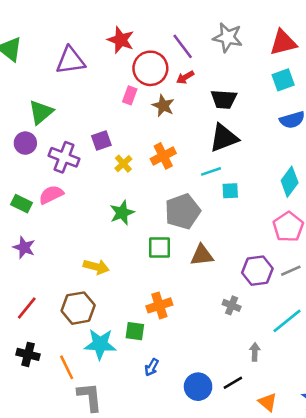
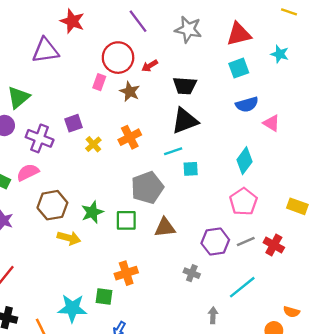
red star: (121, 40) -> (72, 21), moved
purple line: (183, 46) -> (138, 21), moved
green star: (122, 213) -> (92, 212), moved
brown hexagon: (78, 308) -> (52, 205), moved

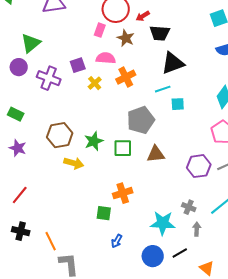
black trapezoid: (185, 86) -> (160, 33), moved
pink semicircle: (28, 172) -> (106, 58), moved, turned 30
gray cross: (192, 273) -> (189, 207), moved
cyan star: (72, 308) -> (163, 223), moved

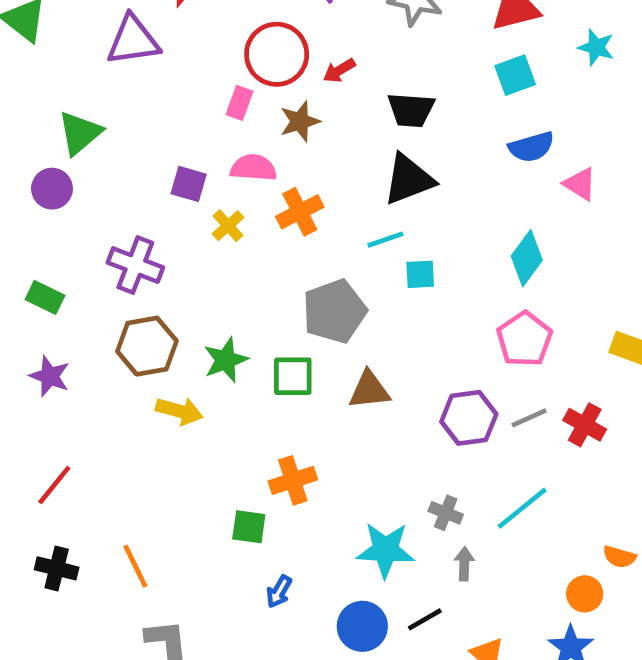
black trapezoid: (160, 33) -> (411, 110), moved
brown star: (126, 38) -> (300, 121), turned 30
purple square: (78, 65) -> (189, 184), turned 35
purple cross: (49, 78) -> (135, 265), moved
orange line: (51, 241) -> (135, 566), moved

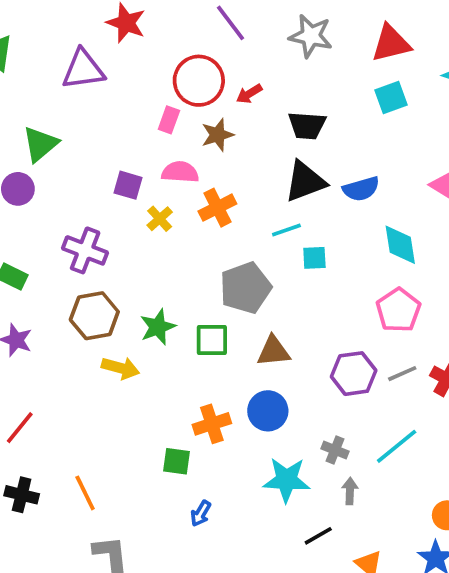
blue semicircle: (531, 147) -> (361, 189), moved
cyan diamond: (527, 258) -> (400, 245), turned -45
blue circle: (362, 626) -> (268, 411), moved

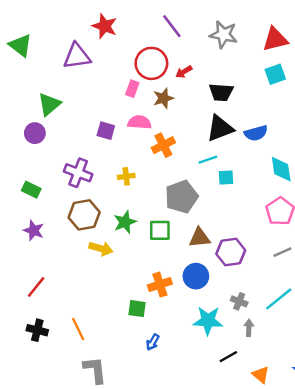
yellow cross: (160, 219) -> (126, 176), moved, turned 35
purple hexagon: (354, 374) -> (231, 252), moved

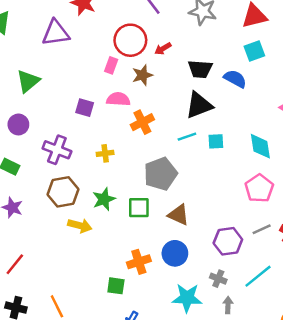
purple circle: (35, 133) -> (18, 124), moved
blue semicircle: (256, 133) -> (235, 79), moved, turned -135
cyan square: (226, 178) -> (216, 141), moved
brown triangle: (200, 238) -> (179, 215), turned 30
purple hexagon: (231, 252) -> (228, 241), moved

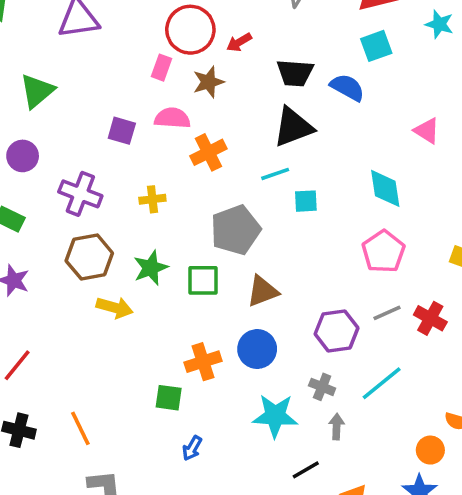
cyan square: (216, 141) -> (306, 201), moved
brown triangle: (179, 215) -> (263, 291), turned -45

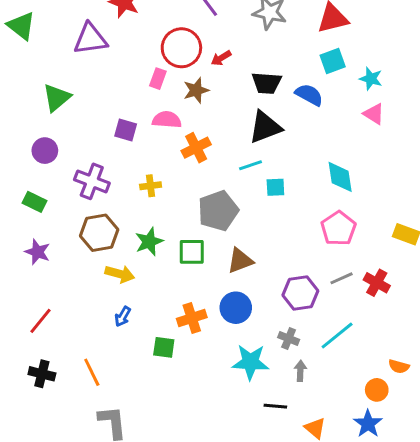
cyan star: (439, 24) -> (371, 79), moved
pink triangle: (427, 131) -> (374, 114), moved
blue arrow: (192, 448) -> (123, 316), moved
black line: (306, 470) -> (275, 406), turned 35

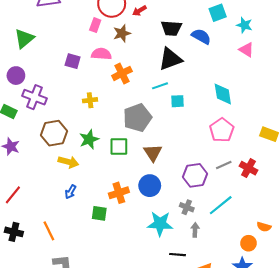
purple cross: (92, 181) -> (34, 97), moved
brown triangle: (240, 261) -> (153, 153), turned -42

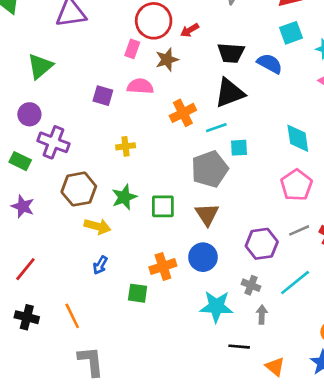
orange cross: (122, 73) -> (183, 113), moved
gray pentagon: (137, 118) -> (210, 169), moved

